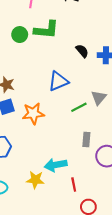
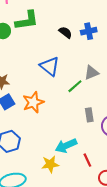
blue triangle: (58, 81) -> (50, 66), turned -45
gray triangle: (99, 98) -> (91, 73), turned 42

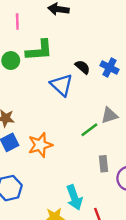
blue cross: (89, 31) -> (109, 67), turned 35
blue triangle: (50, 66) -> (62, 85), moved
cyan arrow: (66, 146) -> (74, 197), turned -90

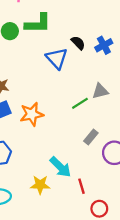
blue cross: (109, 67) -> (104, 45), turned 30
gray rectangle: (103, 164) -> (91, 137), turned 40
cyan arrow: (74, 197) -> (60, 167), turned -30

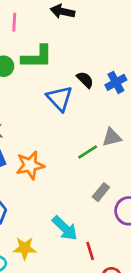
yellow star: (40, 185) -> (25, 248), moved

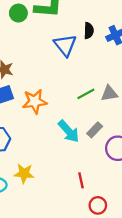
black semicircle: (85, 80) -> (89, 31), turned 42
gray triangle: (112, 137) -> (109, 93), moved
cyan arrow: (65, 228) -> (69, 131), moved

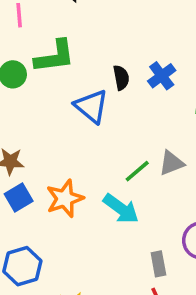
gray rectangle: (95, 130) -> (158, 264), moved, turned -42
cyan arrow: (69, 131) -> (121, 209), moved

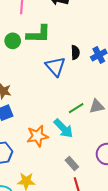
orange star: (65, 198) -> (37, 136), moved
gray rectangle: (158, 264) -> (72, 164), moved, turned -40

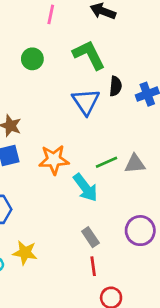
green L-shape: (39, 34) -> (89, 55), moved, turned -125
orange star: (37, 136) -> (54, 160), moved

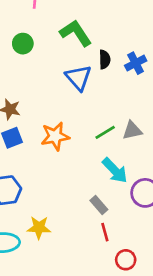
cyan arrow: (85, 188) -> (115, 170), moved

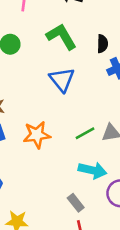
black semicircle: (105, 59) -> (102, 44), moved
cyan arrow: (115, 170) -> (92, 170), turned -36

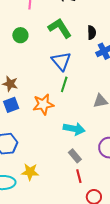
green line: (85, 133) -> (64, 84), moved, turned -42
cyan arrow: (92, 170) -> (74, 129), moved

